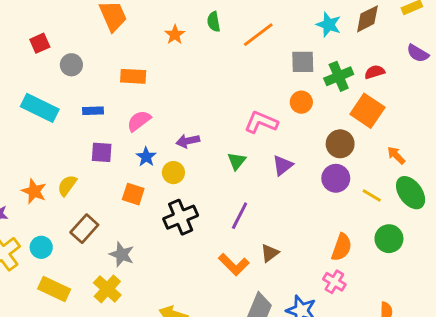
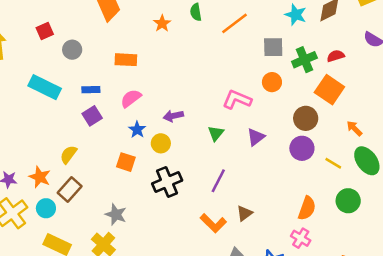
purple square: (102, 152) -> (92, 116), moved, turned -36
orange star: (34, 191) -> (40, 177), moved
brown rectangle: (84, 229) -> (70, 190), moved

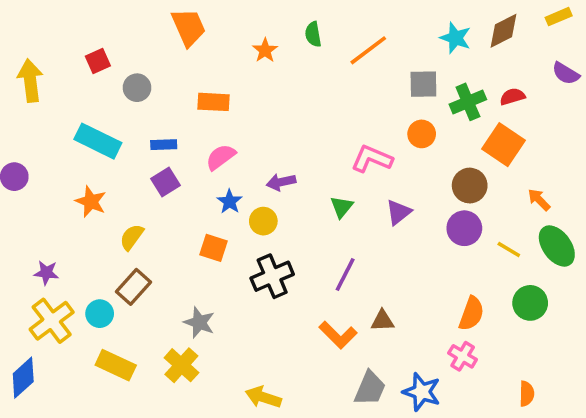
orange star: (40, 177) -> (91, 202), moved
brown triangle: (244, 213) -> (382, 321), turned 35

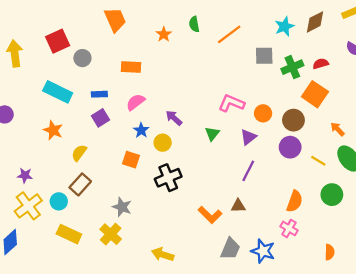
cyan star: (455, 38) -> (284, 26), turned 30
red square: (98, 61) -> (58, 41), size x1.5
orange circle: (422, 134) -> (263, 113), moved
purple arrow: (281, 182) -> (174, 118), turned 54
purple line: (345, 274) -> (248, 171), moved

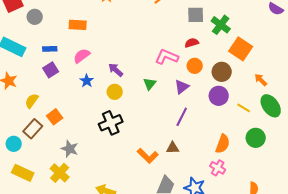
red semicircle: (321, 64) -> (192, 43), moved
green cross: (292, 67) -> (221, 25), turned -30
yellow circle: (163, 143) -> (115, 92), moved
orange square: (131, 160) -> (55, 117), moved, turned 35

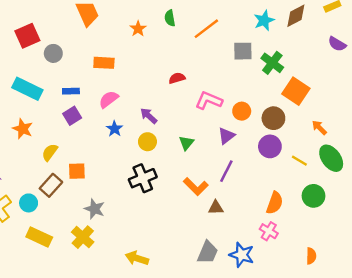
red semicircle: (192, 43) -> (177, 78), moved
green triangle: (150, 84) -> (186, 143), moved
orange square: (55, 117) -> (77, 171), turned 35
orange L-shape: (148, 156) -> (196, 186), moved

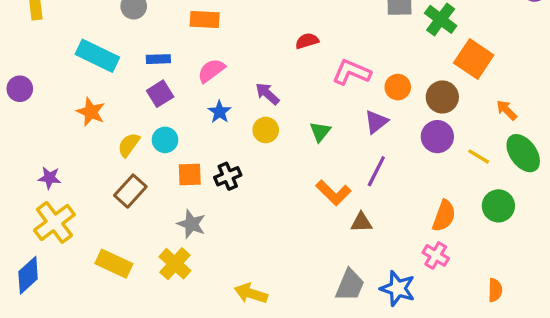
orange square: (77, 171) -> (190, 175), moved
black cross: (143, 178) -> (228, 176), moved, size x0.7
cyan circle: (29, 203) -> (165, 140), moved

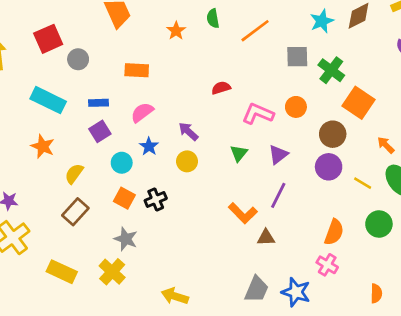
orange circle: (398, 87) -> (296, 107), moved
green triangle: (320, 132) -> (239, 153), moved
cyan circle: (165, 140) -> (122, 163), moved
orange square: (190, 175) -> (124, 198), turned 30

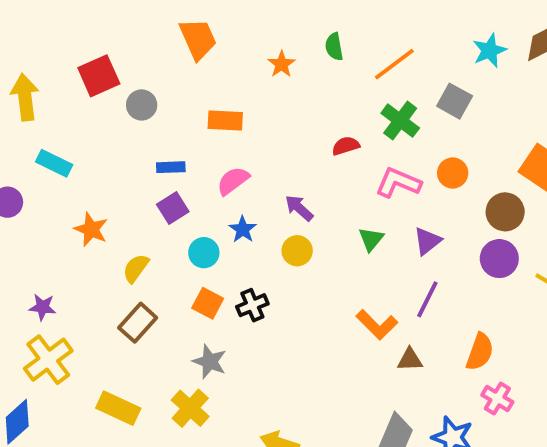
gray square: (297, 57) -> (455, 101), turned 30
green cross: (331, 70) -> (400, 121), moved
cyan rectangle: (48, 100) -> (54, 163), moved, size x0.7
orange semicircle: (334, 232) -> (480, 352), moved

